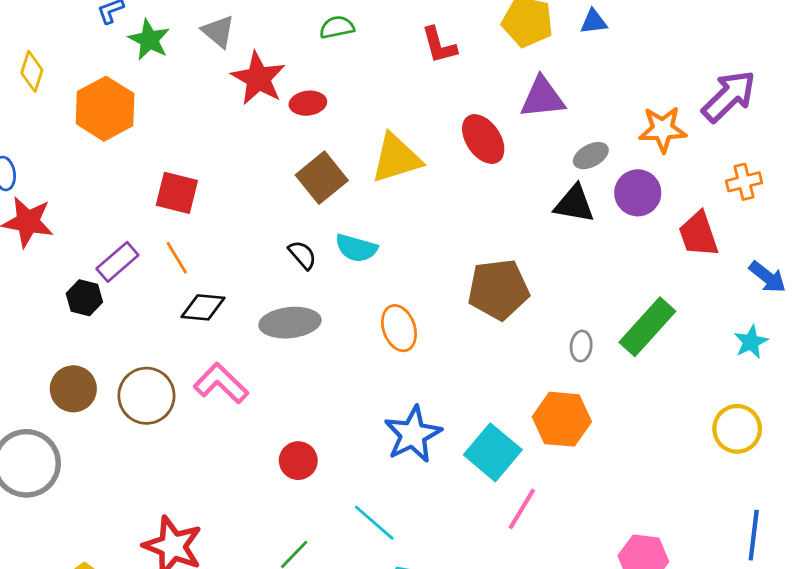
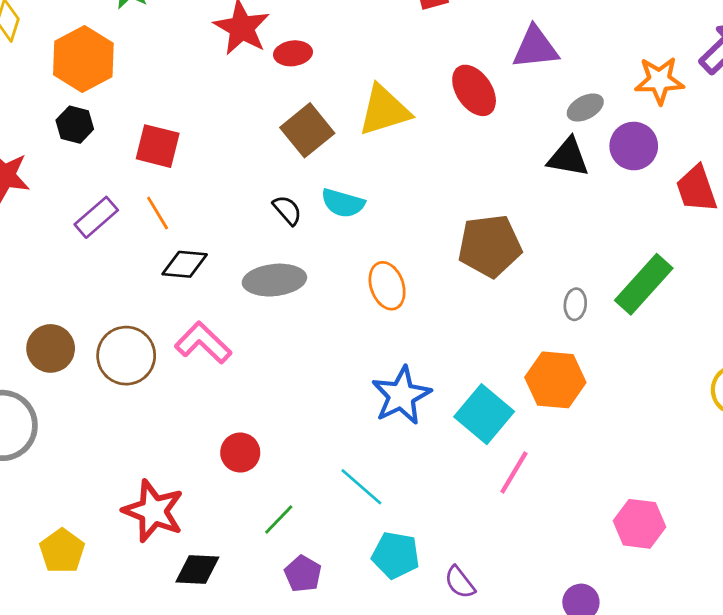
black hexagon: (84, 298) -> (75, 125), moved
red circle: (298, 461) -> (240, 453), moved

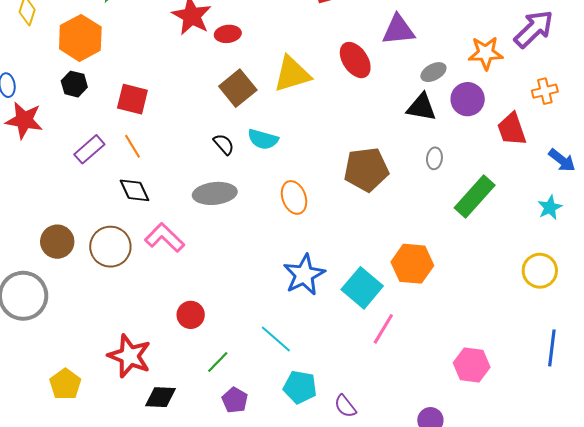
black diamond: (185, 264) -> (134, 190), moved, turned 60
gray ellipse: (575, 304) -> (434, 158), moved

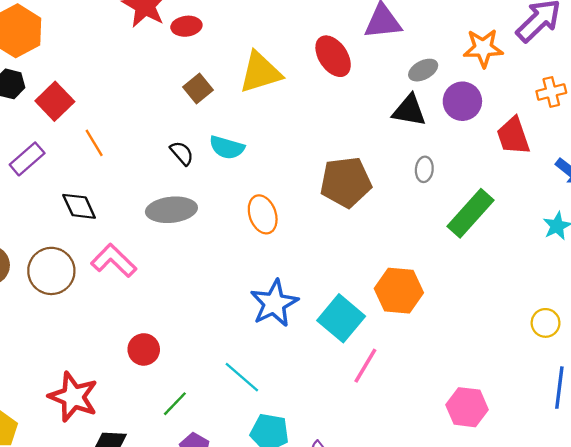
brown square: (238, 88) -> (198, 89), size x0.7
red square: (132, 99) -> (55, 101), moved, turned 32
orange line: (132, 146) -> (94, 143), moved
yellow circle: (540, 271) -> (546, 323), moved, size x0.7

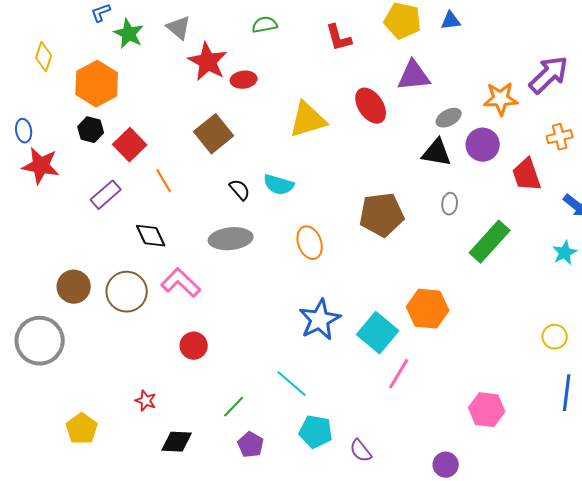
brown square: (198, 89) -> (214, 134), moved, size x1.5
red circle: (144, 349) -> (194, 346), moved
red star: (73, 397) -> (146, 401), size x0.5

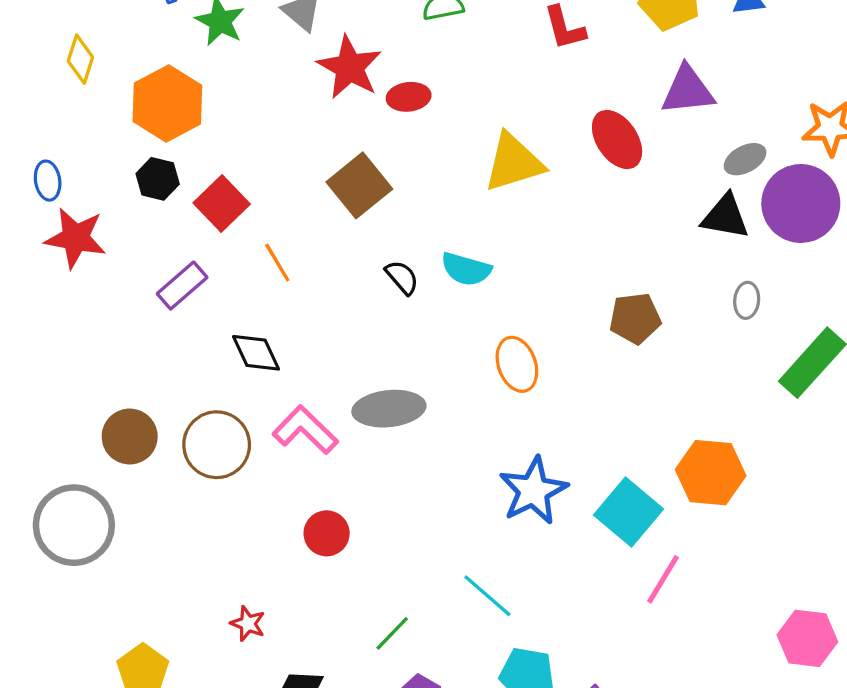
purple circle: (483, 145) -> (801, 203), size x1.4
brown pentagon: (382, 215) -> (635, 318), size x0.7
gray ellipse: (231, 239) -> (389, 409), moved

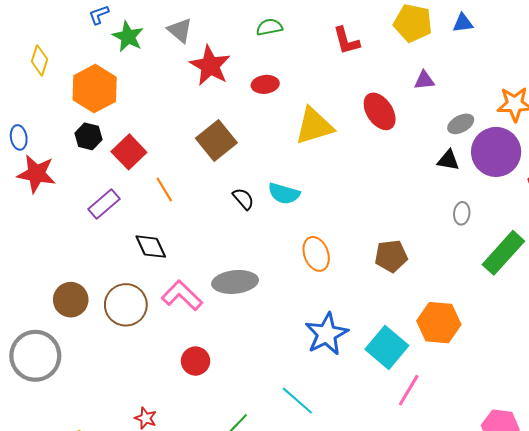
purple triangle: (688, 90) -> (424, 80), size x0.6
red ellipse: (409, 97) -> (265, 84), moved
black triangle: (725, 217) -> (448, 160), size x0.7
brown pentagon: (635, 318) -> (391, 256), moved

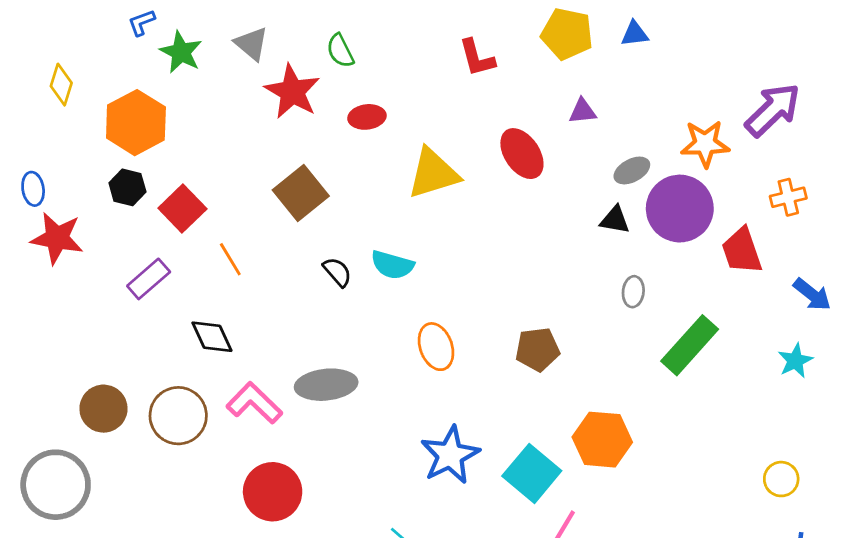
green semicircle: (269, 27) -> (340, 51), moved, turned -105
red circle: (196, 361) -> (273, 492), size x1.5

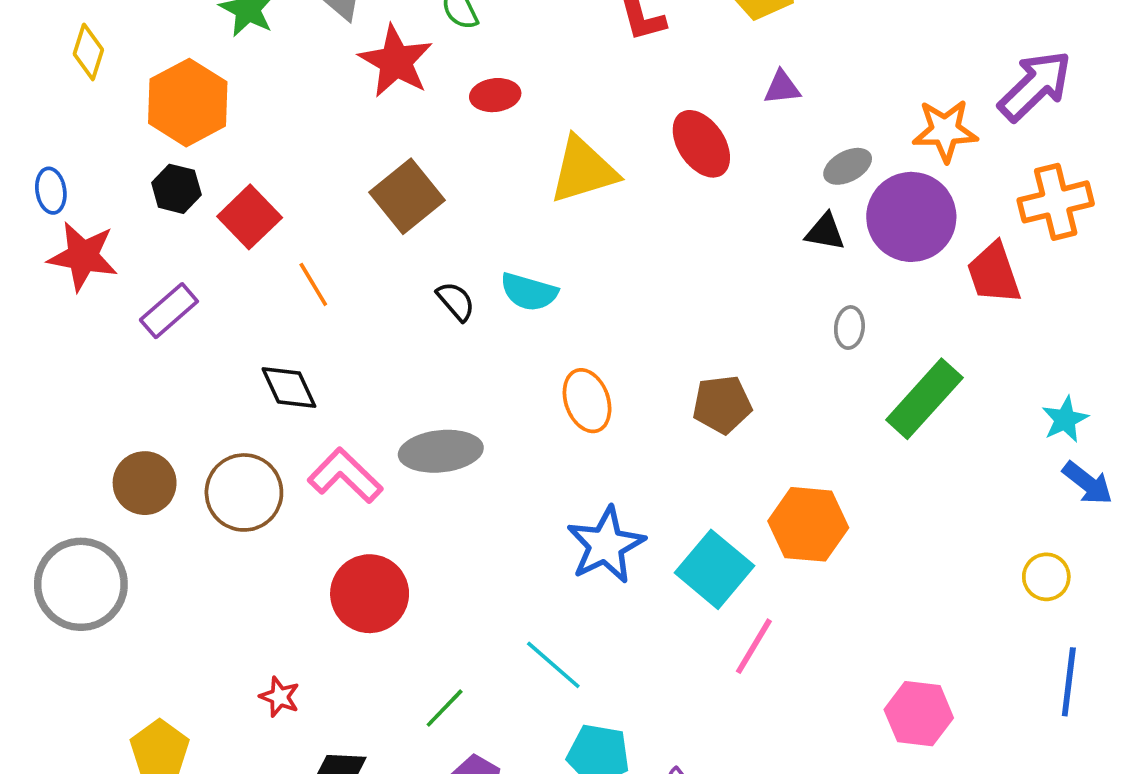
orange cross: (788, 197) -> (1056, 202), size x1.5
purple rectangle: (149, 279) -> (169, 311), moved
blue arrow: (812, 294) -> (1088, 483), moved

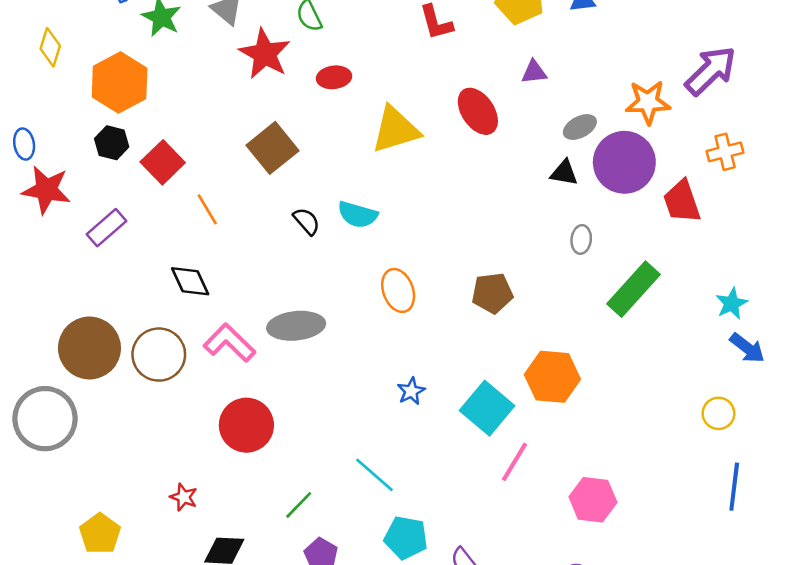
orange cross: (1056, 202) -> (725, 152), size x0.7
brown circle: (145, 483) -> (89, 348), size x1.4
blue star: (606, 545) -> (411, 391), size x0.5
pink hexagon: (919, 714) -> (593, 500), moved

